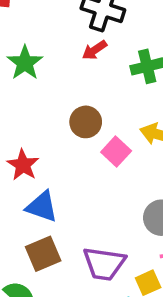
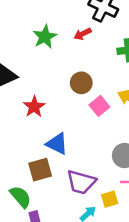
red arrow: (94, 50) -> (83, 34), moved
blue triangle: (42, 207) -> (57, 144), moved

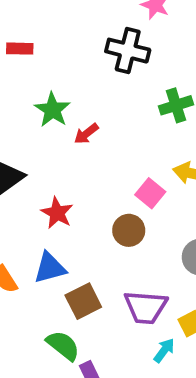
red arrow: (83, 34) -> (86, 134), moved
brown circle: (81, 83) -> (129, 230), moved
blue triangle: (57, 144) -> (50, 268), moved, turned -30

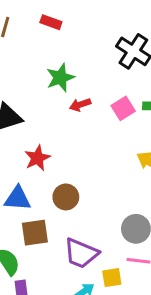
pink square: (150, 193) -> (123, 108), moved
brown circle: (129, 230) -> (66, 197), moved

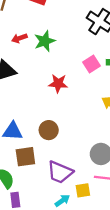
red arrow: (80, 105) -> (19, 38), moved
red star: (37, 158) -> (58, 83), moved, turned 30

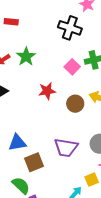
brown circle: (49, 130) -> (75, 104), moved
purple trapezoid: (60, 172) -> (66, 148), moved

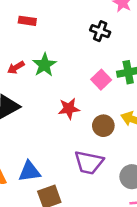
black cross: (70, 28) -> (100, 31), size x0.7
purple trapezoid: (66, 148) -> (89, 163), moved

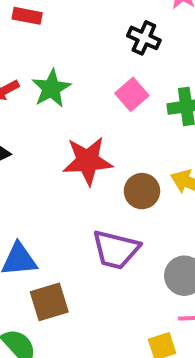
pink square: (101, 80) -> (132, 94), moved
red star: (69, 109) -> (88, 161), size x1.4

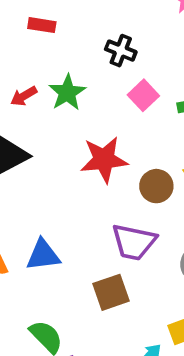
black cross: (144, 38) -> (121, 51), moved
brown square: (49, 302) -> (111, 292), moved

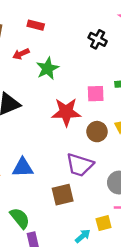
black cross: (121, 51) -> (98, 39), moved
pink square: (143, 95) -> (96, 94), moved, turned 36
red arrow: (24, 96) -> (21, 54), moved

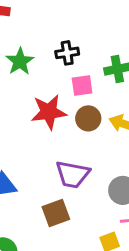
black cross: (98, 39) -> (67, 53), moved, turned -30
brown circle: (97, 132) -> (88, 118), moved

